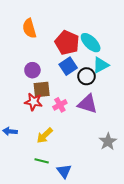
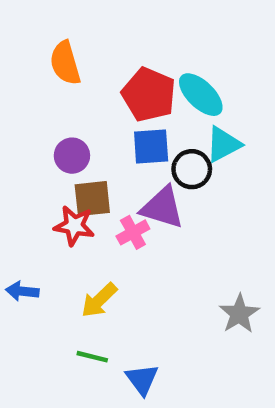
blue square: (68, 66) -> (151, 147), turned 30
purple triangle: (87, 104) -> (162, 208), moved

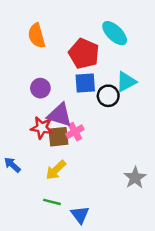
cyan ellipse: (201, 95) -> (115, 33), moved
brown square: (92, 199) -> (58, 137), moved
purple triangle: (162, 208) -> (60, 115), moved
blue arrow: (22, 291) -> (12, 165), turned 36

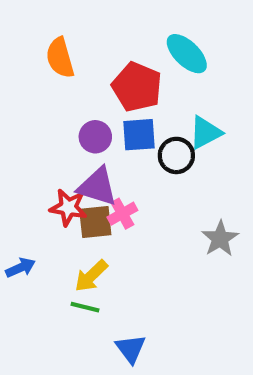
purple circle: (40, 88) -> (95, 137), moved
blue arrow: (12, 165) -> (21, 268), turned 114
gray star: (135, 178) -> (220, 239), moved
green line: (52, 202) -> (85, 307), moved

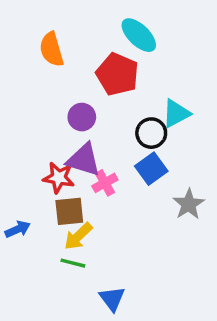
cyan ellipse: (187, 54) -> (139, 35), moved
blue square: (139, 135) -> (151, 169), moved, turned -32
brown square: (95, 222) -> (69, 211), moved

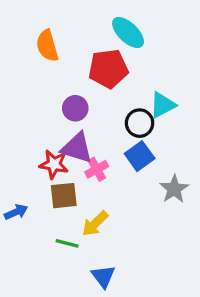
red pentagon: (117, 74) -> (108, 69), turned -30
yellow arrow: (78, 236) -> (95, 224), moved

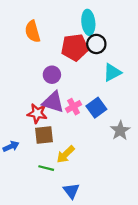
cyan ellipse: (128, 32) -> (88, 22), turned 40
black circle: (140, 123) -> (96, 44), moved
pink cross: (97, 169) -> (74, 107), moved

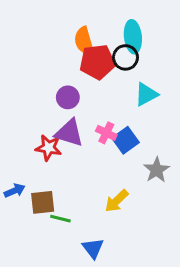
cyan ellipse: (88, 22) -> (133, 37), moved
orange semicircle: (33, 31) -> (84, 41), moved
pink cross: (74, 107) -> (106, 133), moved, turned -35
brown square: (44, 135) -> (43, 202), moved
yellow arrow: (66, 154) -> (117, 201), moved

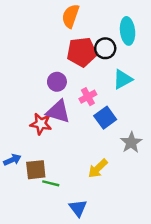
cyan ellipse: (133, 37) -> (128, 31), moved
orange semicircle: (84, 41) -> (71, 16), moved, turned 35
pink cross: (106, 133) -> (88, 97), moved, turned 35

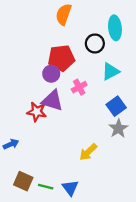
red pentagon: (82, 52) -> (61, 58), moved
blue square: (105, 118) -> (116, 106), moved
brown square: (36, 170) -> (23, 181), moved, turned 30
green line: (51, 183) -> (46, 187), moved

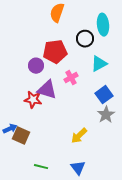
purple circle: (51, 74) -> (36, 66), moved
brown square: (23, 181) -> (21, 136), moved
blue triangle: (70, 188) -> (78, 168), moved

